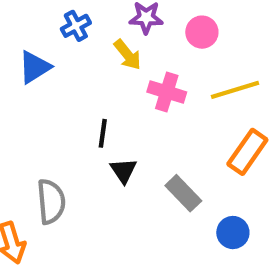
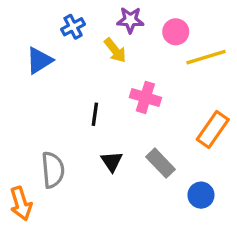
yellow line: (235, 90) -> (206, 57), moved
pink cross: (167, 92) -> (145, 97), moved
black triangle: (123, 171) -> (112, 161), moved

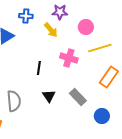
blue cross: (73, 27) -> (26, 16), turned 32
pink circle: (176, 32) -> (86, 27), moved
yellow line: (206, 57) -> (100, 48), moved

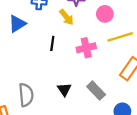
pink cross: (69, 58) -> (86, 48), turned -30
black line: (39, 68) -> (52, 43), moved

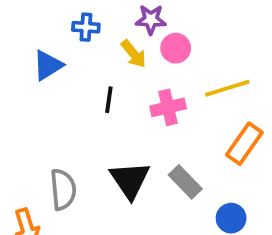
pink circle: (105, 14) -> (176, 48), moved
black triangle: (64, 89) -> (130, 180), size x1.6

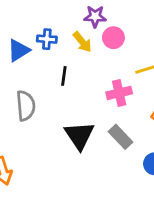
blue cross: (86, 27) -> (47, 39), moved
pink cross: (168, 107) -> (119, 93), moved
gray semicircle: (63, 189) -> (26, 106), moved

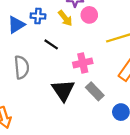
black line: (64, 76) -> (51, 44), turned -64
pink cross: (119, 93) -> (83, 63), moved

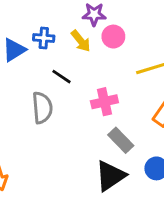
gray semicircle: (22, 67) -> (42, 108), moved
black triangle: (63, 90) -> (110, 176), moved, turned 30

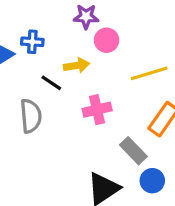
yellow arrow: (81, 41) -> (77, 65), moved, turned -60
gray rectangle: (121, 140) -> (133, 151), moved

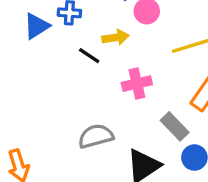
gray semicircle: (31, 116) -> (96, 136), moved, turned -100

